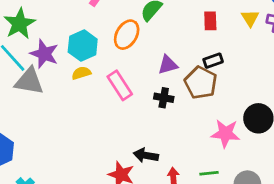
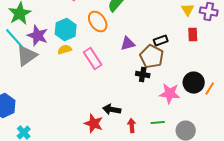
red rectangle: (210, 21) -> (193, 35), moved
orange ellipse: (127, 35) -> (98, 22), turned -65
gray triangle: (29, 81) -> (27, 56), turned -45
black cross: (164, 98) -> (143, 75), moved

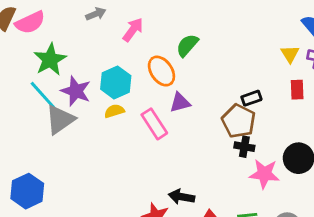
purple triangle: (128, 44) -> (180, 102), moved
black cross: (143, 75) -> (244, 147), moved

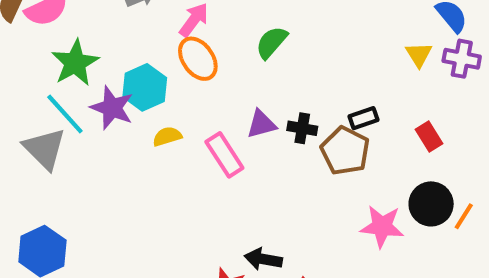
orange ellipse: (161, 71) -> (198, 59), moved
cyan hexagon: (116, 82) -> (145, 87), moved
red rectangle: (297, 90) -> (429, 136), moved, turned -30
gray triangle: (60, 120) -> (44, 149), moved, turned -40
black cross: (244, 147) -> (302, 128), moved

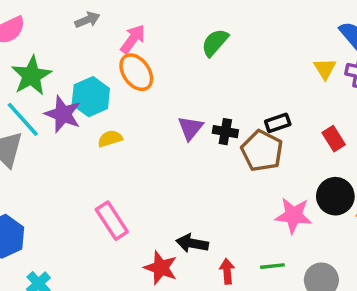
green semicircle: (272, 42) -> (215, 42), moved
purple triangle: (261, 124) -> (190, 128), turned -36
pink rectangle: (224, 155) -> (112, 221), moved

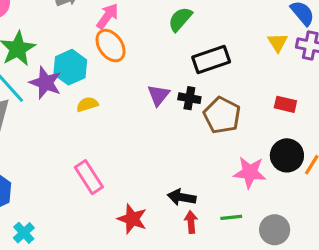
black rectangle: (278, 123) -> (211, 59), moved, size x1.6
red rectangle: (334, 139) -> (285, 104), turned -45
black arrow: (192, 243) -> (182, 197), moved

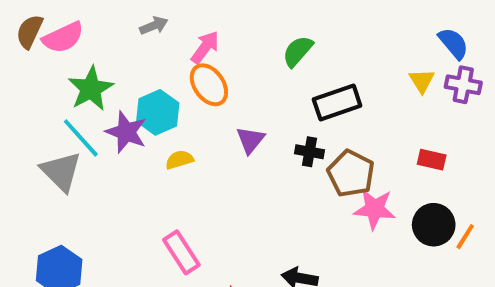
purple triangle: (158, 95) -> (250, 140), moved
pink star: (250, 172) -> (375, 209), moved

